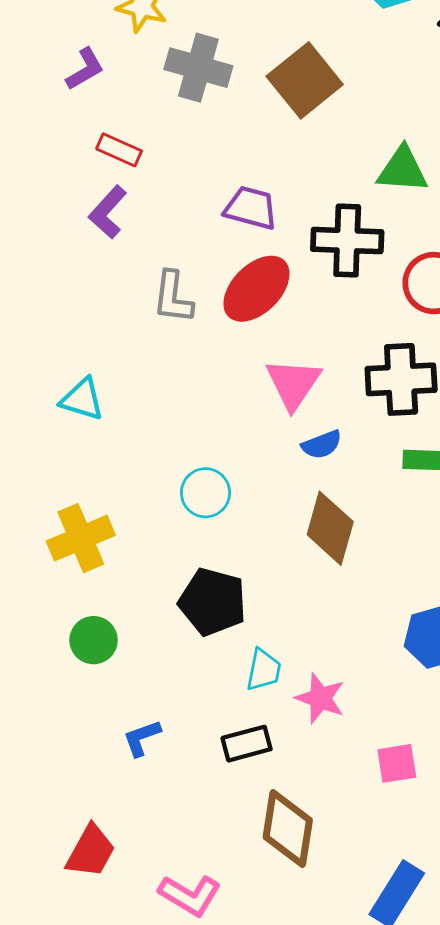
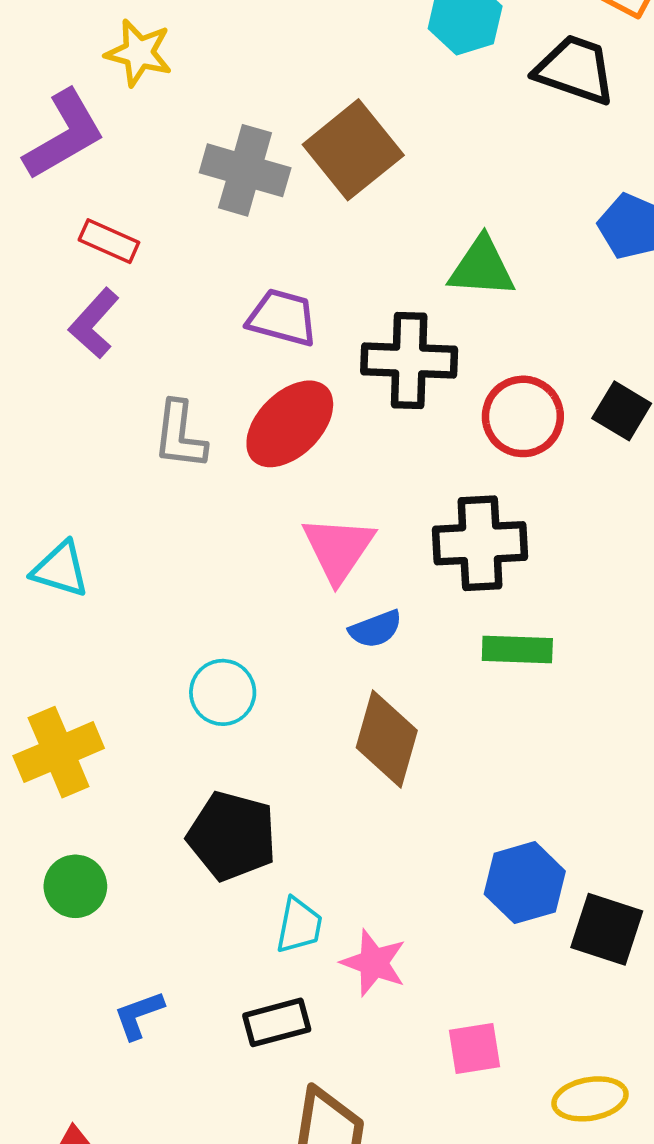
gray cross: (198, 68) -> (245, 170), moved
purple L-shape: (85, 69) -> (64, 135), size x1.6

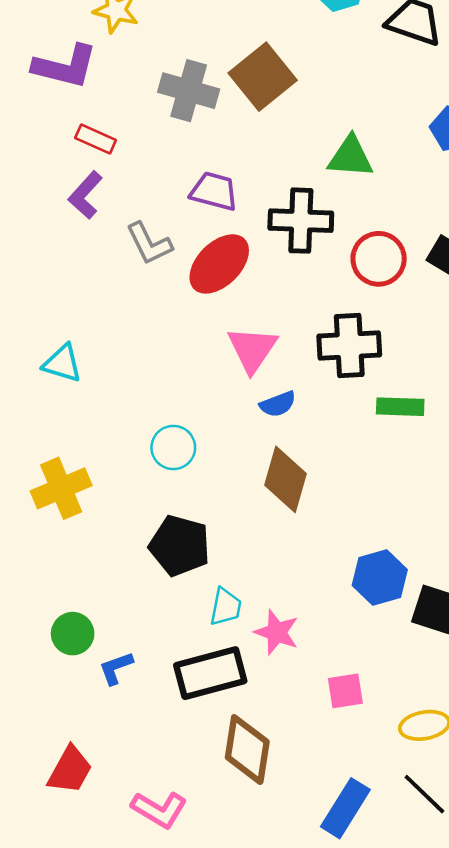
purple L-shape: (64, 135) -> (65, 66), turned 44
gray L-shape: (180, 435) -> (149, 244), moved, turned -33
green rectangle: (517, 650) -> (400, 407), moved
green circle: (75, 886) -> (73, 634), moved
black rectangle: (277, 1022) -> (210, 673), size x1.6

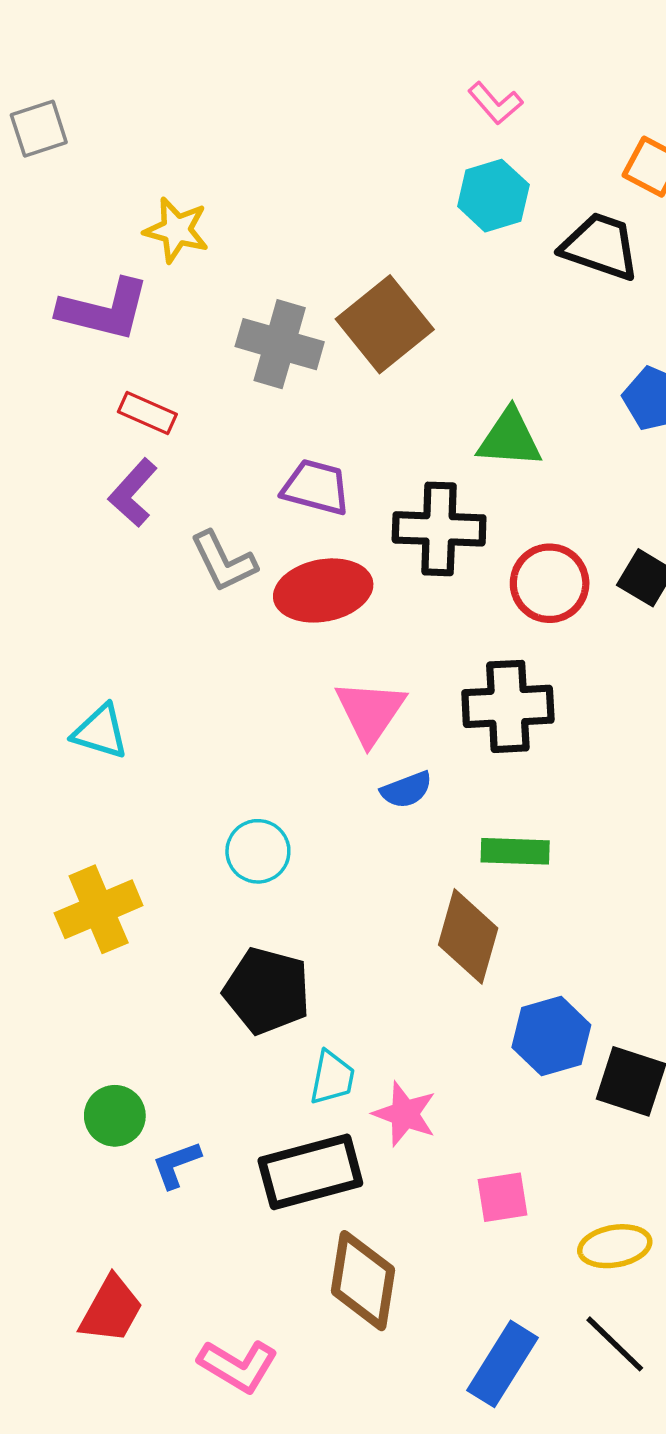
red ellipse: (219, 264) -> (323, 590), turned 34
green rectangle: (400, 407) -> (515, 851), moved
brown diamond: (285, 479) -> (468, 936), moved

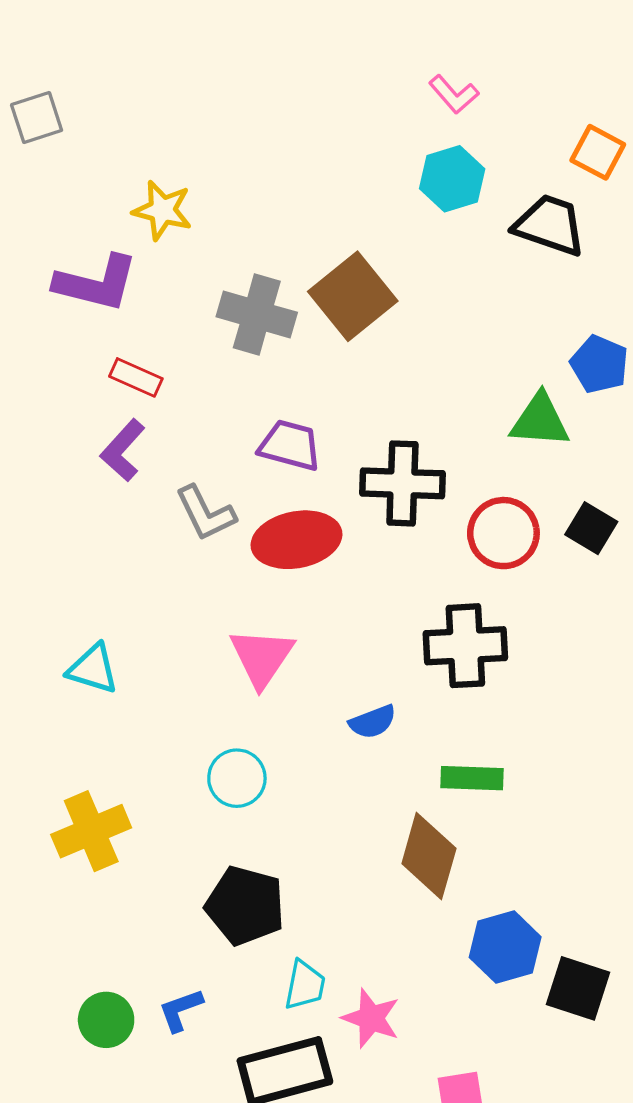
green triangle: (510, 438) -> (540, 421), moved
pink triangle: (370, 712) -> (262, 657), moved
blue L-shape: (176, 1165) -> (181, 1010), moved

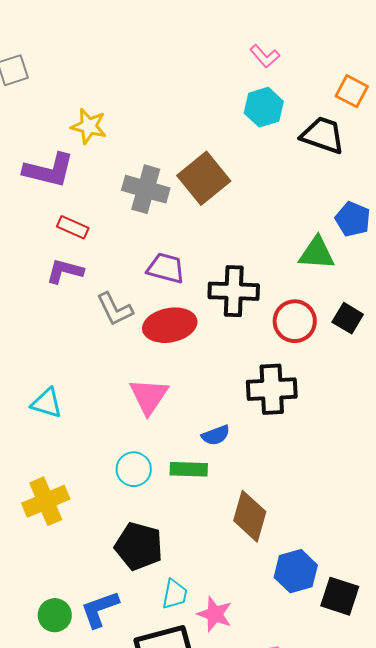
purple L-shape: (123, 450) -> (65, 271), turned 63
green rectangle: (472, 778) -> (189, 469), moved
blue L-shape: (181, 1010) -> (100, 609), size x1.4

